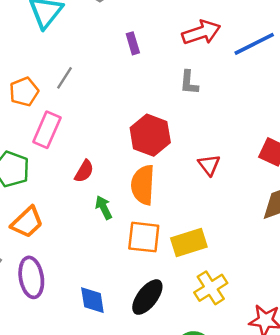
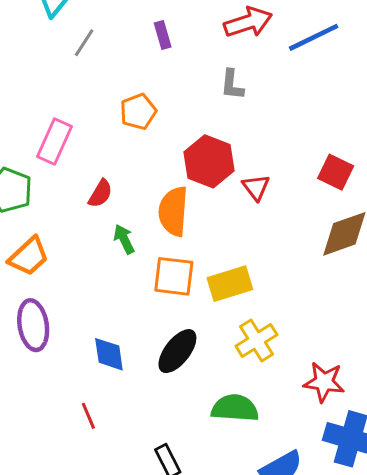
gray line: (64, 78) -> (84, 43), moved
orange pentagon: (24, 92) -> (138, 111), moved
red hexagon: (150, 135) -> (209, 161), moved

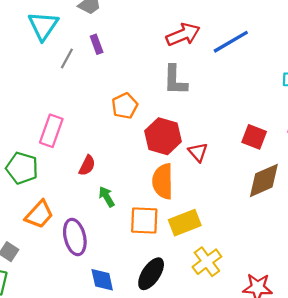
purple rectangle: (163, 35) -> (97, 44), moved
gray L-shape: (232, 85) -> (175, 80), size x1.4
orange pentagon: (138, 111) -> (125, 106), moved
orange semicircle: (173, 211) -> (163, 181), moved
purple ellipse: (33, 325) -> (75, 237), moved

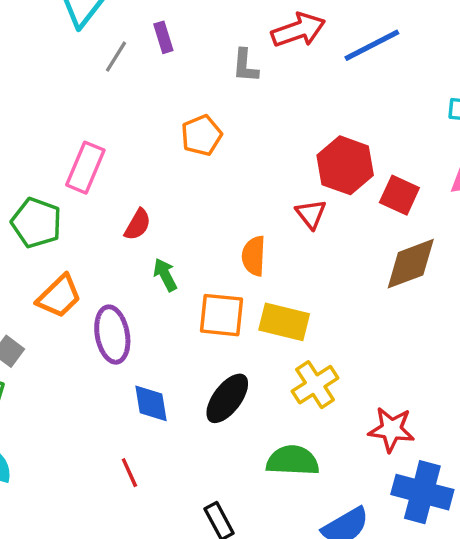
gray L-shape: (175, 80) -> (245, 66), moved, size x0.7
red hexagon: (163, 136) -> (345, 165), moved
orange semicircle: (163, 181) -> (254, 256), size x0.7
yellow rectangle: (185, 223) -> (284, 322), turned 32

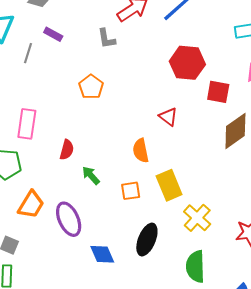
purple rectangle: (163, 37) -> (53, 34), turned -30
red hexagon: (345, 165) -> (187, 63), moved
orange square: (221, 315) -> (131, 191), size x0.7
yellow rectangle: (284, 322) -> (169, 185), turned 68
green semicircle: (293, 461) -> (195, 267), turned -80

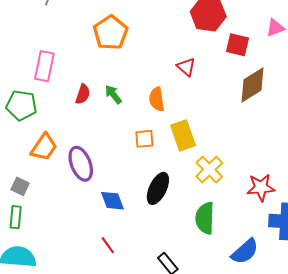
orange pentagon: (91, 87) -> (111, 33), size x1.4
green arrow: (91, 175) -> (113, 94), moved

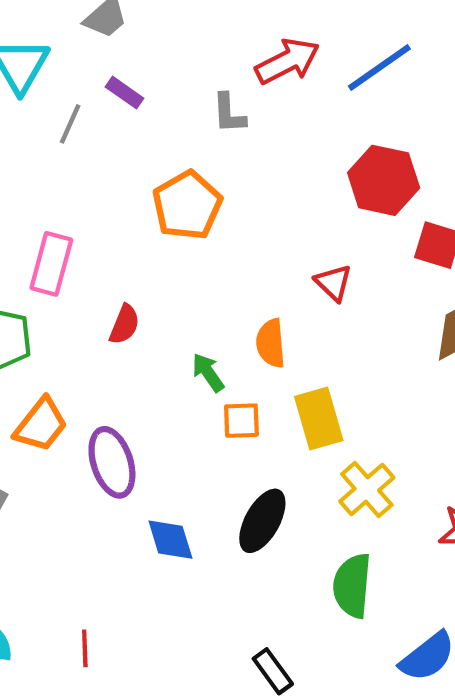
green arrow: (113, 94) -> (208, 373), moved
red line: (108, 245) -> (85, 648), moved, turned 30

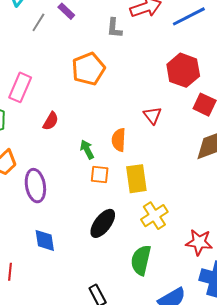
blue diamond: (170, 540) -> (45, 240), moved

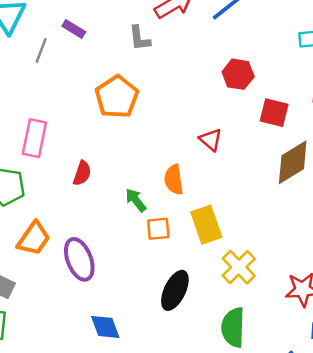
red hexagon: (183, 70) -> (238, 74), size x0.7

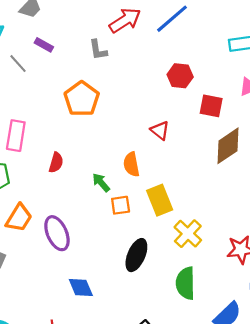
gray line: (41, 50) -> (18, 64), turned -60

